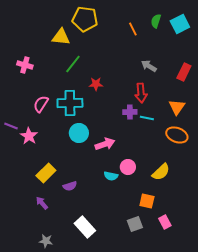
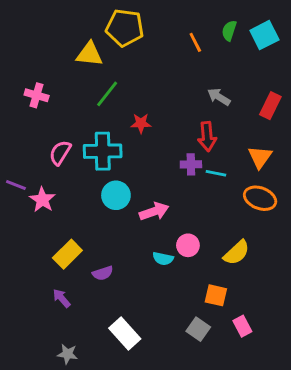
gray square: (135, 224) -> (198, 329), turned -35

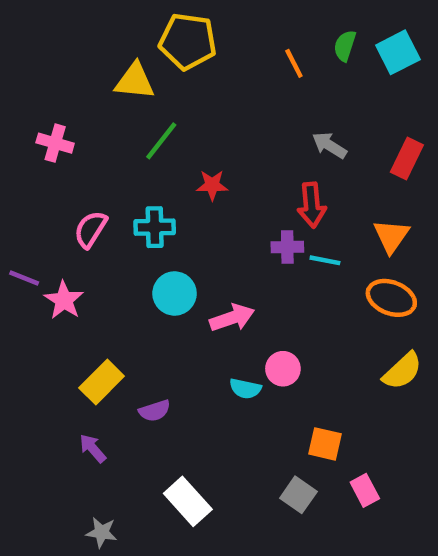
cyan cross: (103, 151) -> (155, 227), size x0.7
yellow semicircle: (237, 253) -> (402, 371), moved

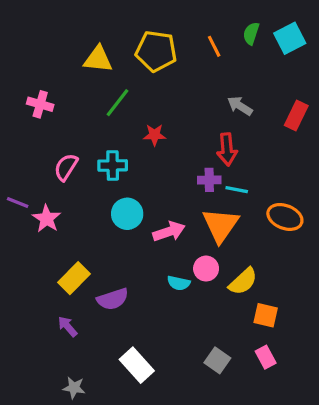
yellow pentagon: (188, 41) -> (156, 51), moved
orange triangle: (391, 236) -> (221, 225), moved, size x1.4
yellow semicircle: (402, 371) -> (243, 281), moved
purple semicircle: (155, 411) -> (113, 299), size x1.4
orange square: (325, 444) -> (266, 315), moved

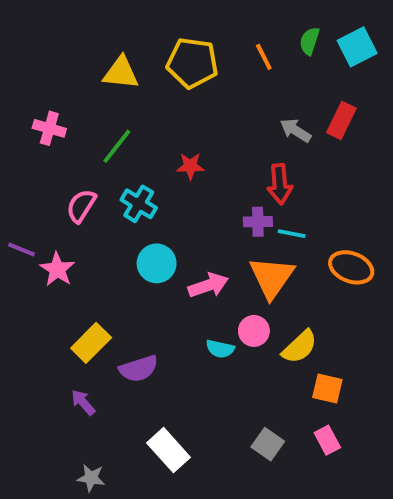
green line: (117, 103) -> (117, 146), moved
red rectangle: (296, 116) -> (341, 120), moved
cyan cross: (113, 165) -> (139, 204), turned 32

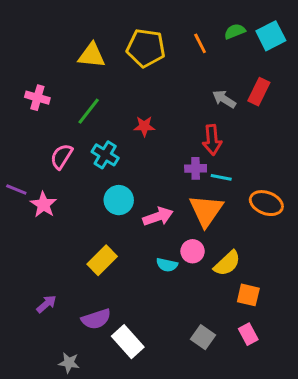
green semicircle: (309, 41) -> (235, 31), turned 50
yellow rectangle: (91, 343) -> (102, 260), moved
purple semicircle: (139, 369) -> (96, 319), moved
purple arrow: (83, 402) -> (46, 304), moved, turned 90

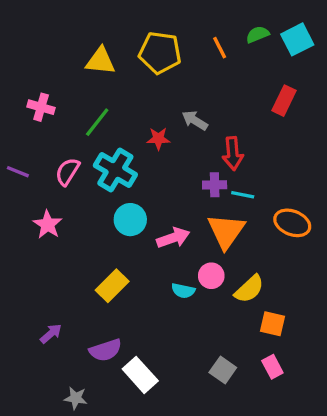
gray arrow: (224, 99) -> (195, 120), moved
cyan cross: (105, 155) -> (115, 170), size x1.4
purple line: (16, 190) -> (18, 172), moved

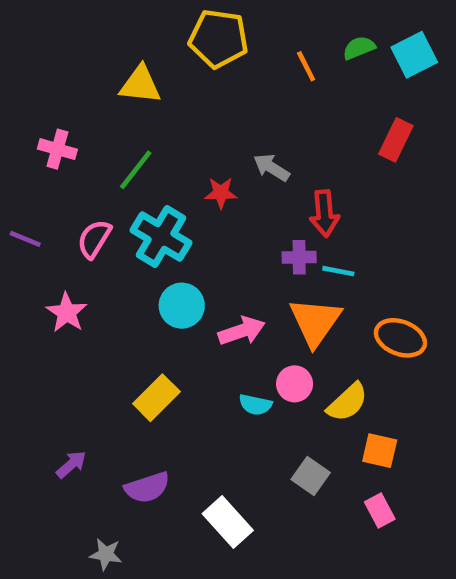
yellow pentagon: (160, 53) -> (219, 39), moved
orange ellipse: (292, 223) -> (400, 338), moved
gray square: (223, 370) -> (311, 476), moved
white rectangle: (140, 375) -> (228, 522), moved

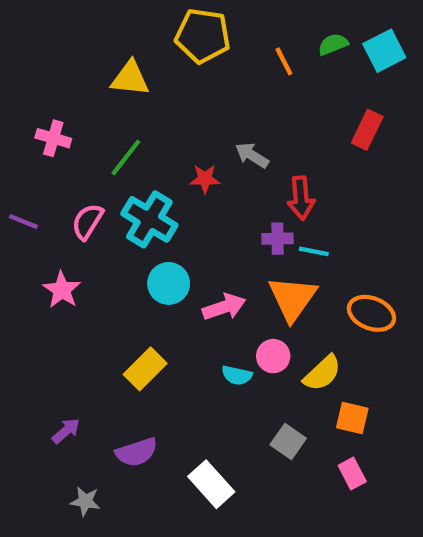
gray star: (106, 554) -> (85, 501), moved

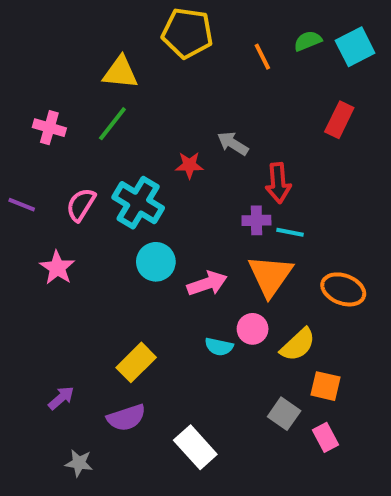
green line: (126, 157) -> (112, 124), moved
yellow rectangle: (145, 369) -> (136, 362), moved
gray square: (288, 441) -> (284, 414), moved

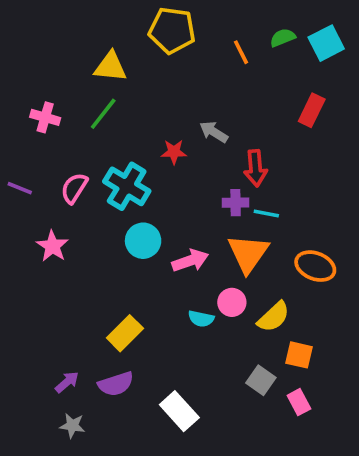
purple arrow: (61, 398) -> (67, 382), moved

